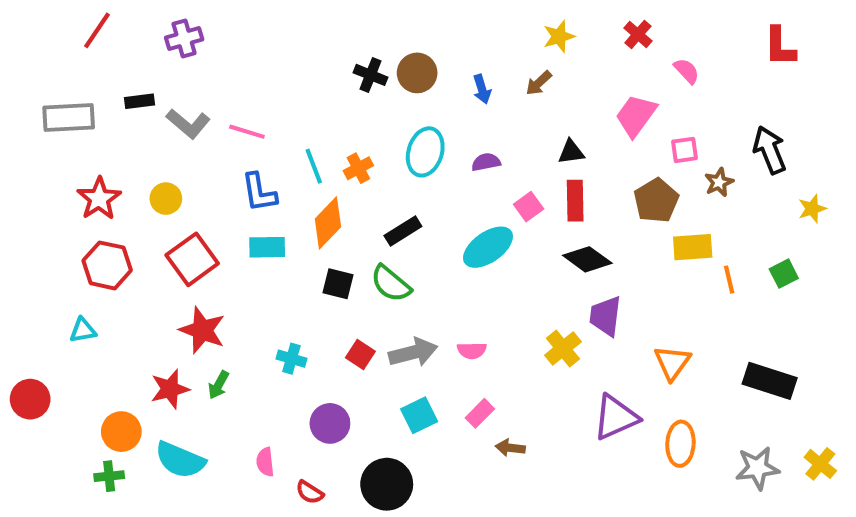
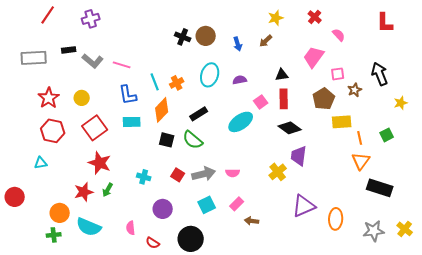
orange triangle: (672, 363) -> (361, 161), moved

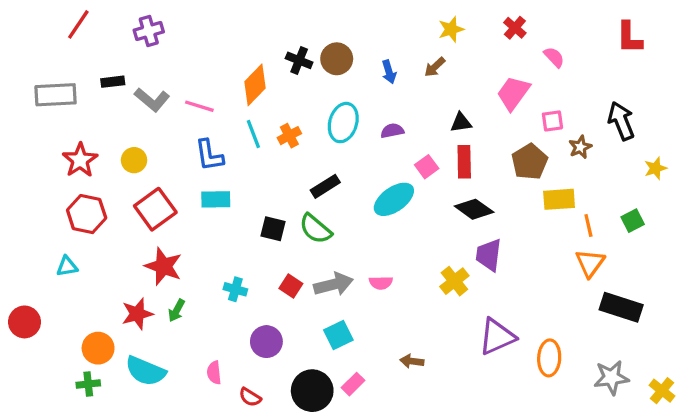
orange diamond: (162, 110) -> (255, 85), moved
pink rectangle: (237, 204) -> (353, 384), moved
yellow cross: (405, 229) -> (662, 391), moved

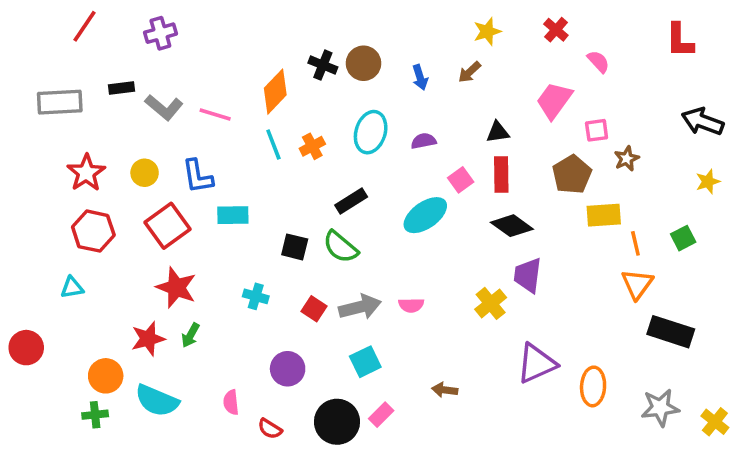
black arrow: (621, 121) -> (703, 122), moved, turned -48
blue L-shape: (209, 155) -> (198, 176), moved
cyan cross: (235, 289) -> (256, 296), moved

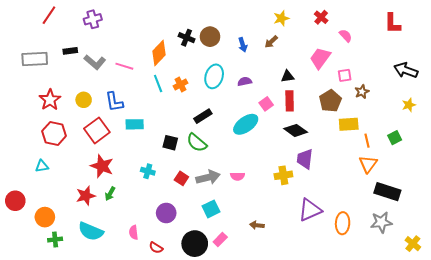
yellow cross: (491, 303) -> (283, 175), turned 30
orange circle: (106, 376) -> (45, 217), moved
gray star: (660, 408) -> (381, 222), moved

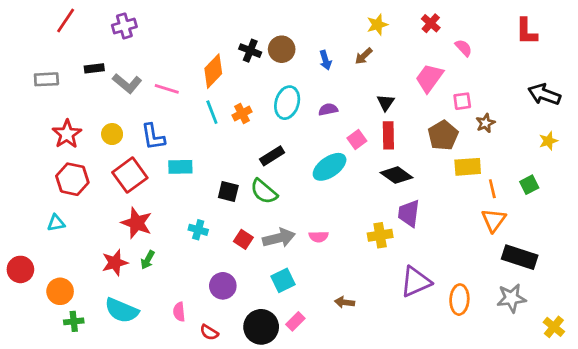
gray rectangle: (35, 59) -> (46, 79), size x0.7
black triangle: (287, 76) -> (386, 103), turned -48

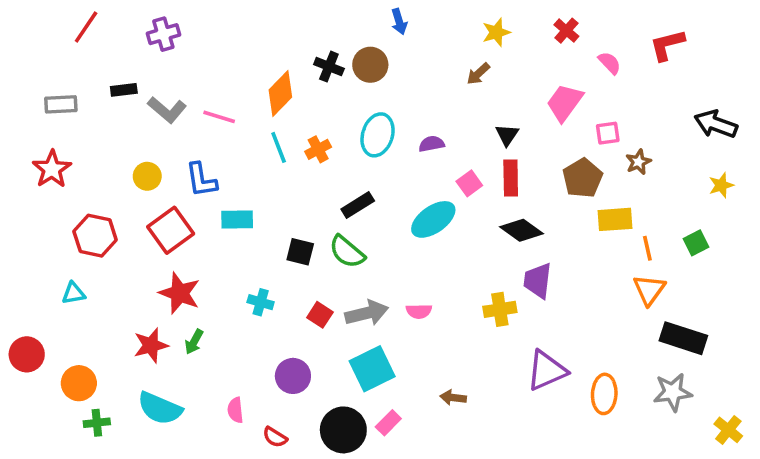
red L-shape: (526, 31) -> (667, 45), moved, turned 76
blue arrow: (325, 60) -> (399, 22), moved
red star: (67, 134) -> (52, 169), moved
cyan square: (283, 280) -> (372, 369), size x1.4

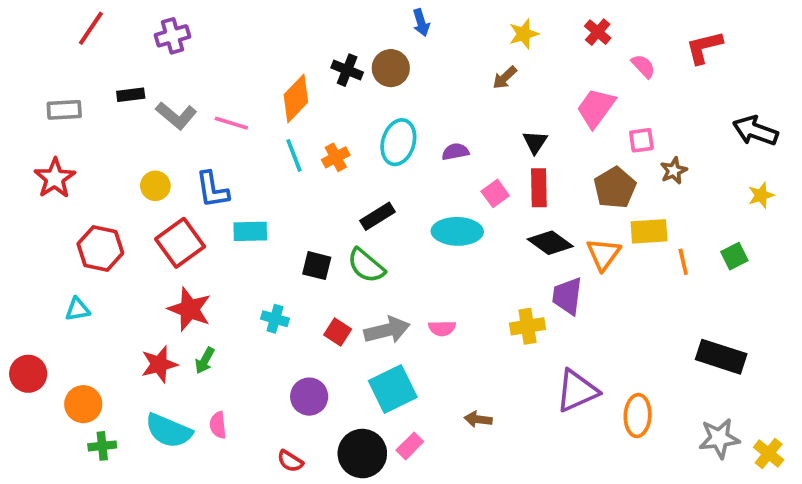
cyan ellipse: (433, 219) -> (457, 231), turned 36
orange triangle: (649, 290) -> (603, 254), moved
gray star: (673, 392) -> (719, 438), moved
pink semicircle: (235, 410) -> (218, 425), moved

